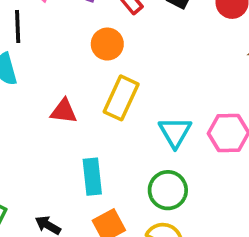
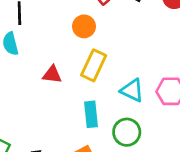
cyan triangle: (175, 132) -> (132, 90), turned -35
cyan rectangle: (92, 177) -> (91, 114), moved

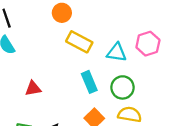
yellow rectangle: (94, 65) -> (79, 42), turned -70
red triangle: (52, 75) -> (33, 89), moved

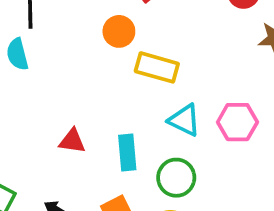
yellow rectangle: (79, 42) -> (157, 67), moved, turned -30
red triangle: (33, 89) -> (72, 141), moved

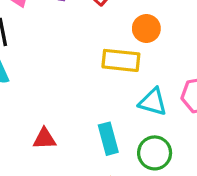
orange circle: (119, 31) -> (146, 28), moved
red triangle: (72, 141) -> (44, 139), moved

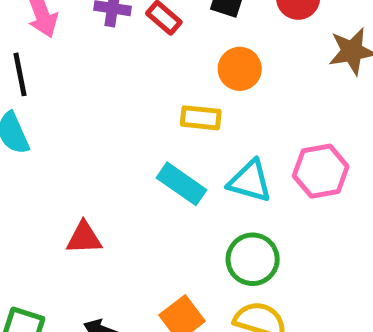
yellow rectangle: (121, 60) -> (201, 118), size x0.7
cyan rectangle: (108, 139) -> (182, 184), moved, turned -40

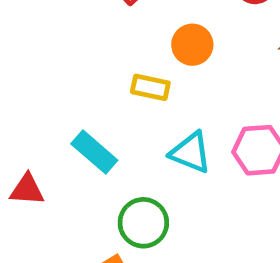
cyan rectangle: (182, 184) -> (94, 152), moved
green circle: (253, 259) -> (143, 223), moved

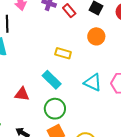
yellow rectangle: (150, 87) -> (63, 53), moved
green circle: (143, 223) -> (55, 109), moved

